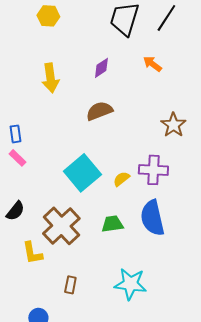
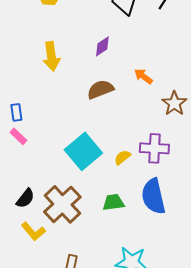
orange arrow: (152, 64) -> (143, 76), moved
black semicircle: (15, 211) -> (25, 198), moved
yellow L-shape: (32, 253) -> (33, 231), turned -30

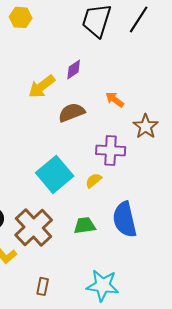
yellow arrow: (51, 56) -> (42, 86), moved, turned 60
purple cross: (154, 148) -> (111, 150), moved

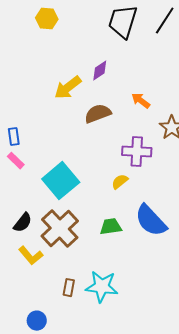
cyan square: (55, 174) -> (61, 181), moved
blue semicircle: (125, 219) -> (151, 221), turned -30
cyan star: (103, 285) -> (102, 287), moved

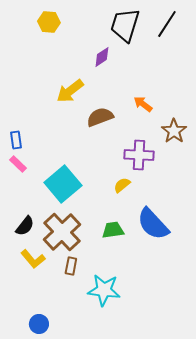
purple diamond: (100, 71) -> (102, 57), moved
brown rectangle: (69, 288) -> (71, 266), moved

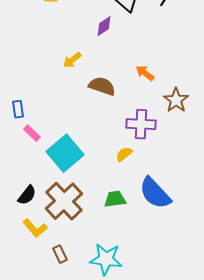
yellow arrow: (70, 91) -> (72, 60), size x0.7
brown semicircle: (100, 117) -> (102, 86), turned 40
pink rectangle: (18, 164) -> (32, 133), moved
brown rectangle: (71, 266) -> (60, 254), moved, turned -36

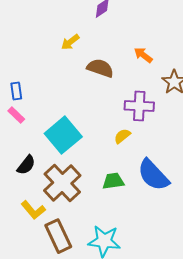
pink rectangle: (32, 133) -> (16, 115), moved
black semicircle: (27, 195) -> (26, 165), moved
brown rectangle: (60, 254) -> (58, 236), size x1.8

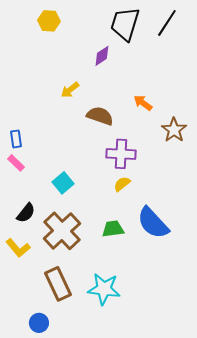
purple cross: (139, 106) -> (121, 154), moved
cyan square: (63, 135) -> (63, 183), size x0.6
yellow L-shape: (33, 210) -> (18, 248), moved

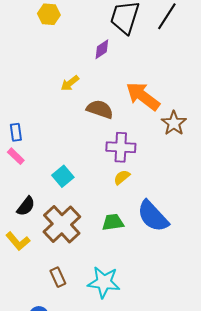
orange arrow: (143, 103) -> (143, 96), size x1.8
brown rectangle: (58, 284) -> (58, 277), size x0.6

